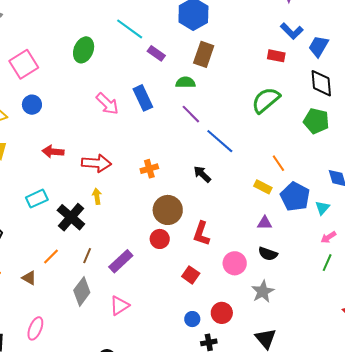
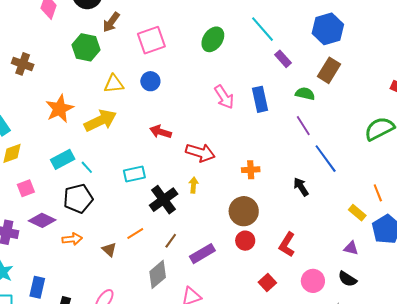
brown circle: (168, 210) -> (244, 211), moved

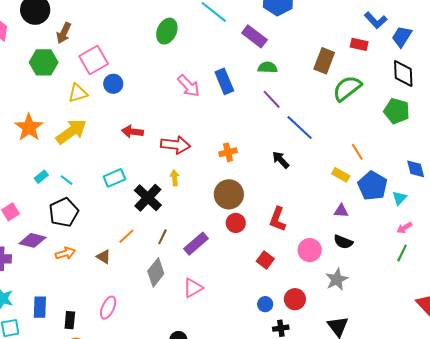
pink square: (151, 40) -> (94, 60), moved
purple rectangle: (283, 59) -> (254, 36), moved, size x1.4
brown rectangle: (329, 70) -> (324, 61), moved
cyan rectangle: (63, 159) -> (41, 177), size x0.6

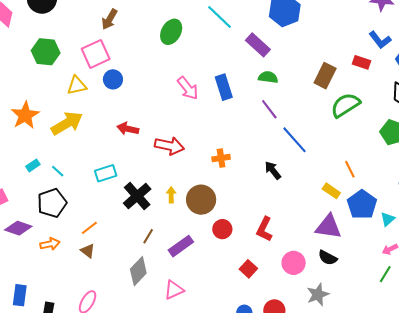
brown arrow: (64, 33) -> (109, 19), moved
yellow arrow: (175, 178) -> (171, 195), moved
brown circle: (229, 194) -> (201, 200), moved
purple triangle: (341, 211) -> (328, 227), size x1.8
orange line: (126, 236) -> (89, 228), moved

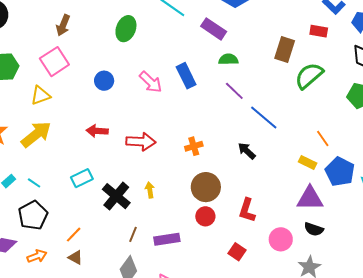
blue circle: (113, 79) -> (104, 81), moved
brown circle: (201, 200) -> (206, 187), moved
purple rectangle: (181, 246) -> (167, 239), turned 35

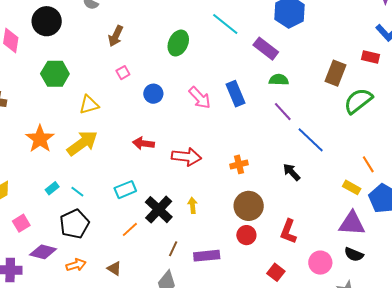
pink square: (54, 62) -> (123, 73), moved, size x0.5
orange line: (74, 235) -> (130, 229), moved

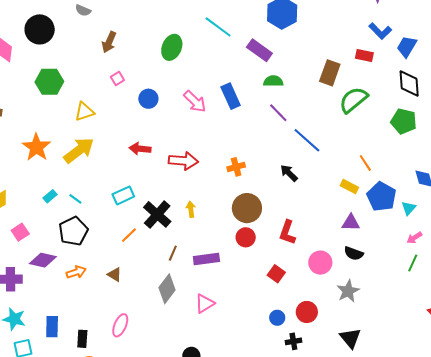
purple triangle: (352, 223) -> (351, 223), size x0.7

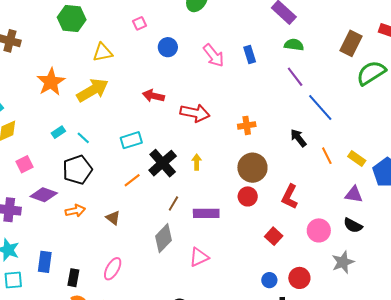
blue rectangle: (231, 96) -> (250, 54), size x0.7
orange line: (365, 163) -> (327, 156), moved

